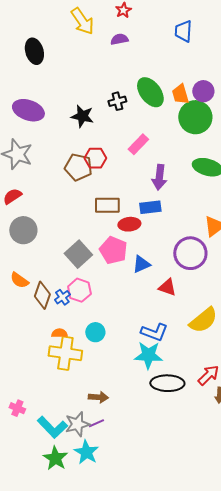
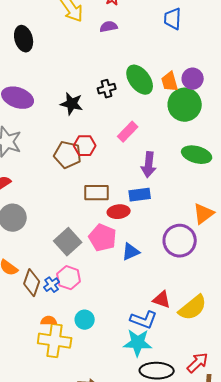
red triangle: (167, 287) -> (162, 300), moved

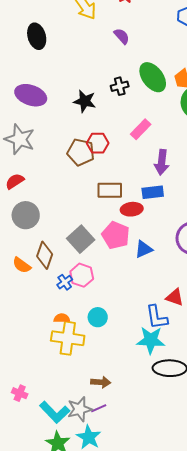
purple semicircle: (109, 27) -> (122, 36), moved, turned 60
brown diamond: (32, 283) -> (45, 255), moved
blue L-shape: (144, 320) -> (157, 317), turned 60

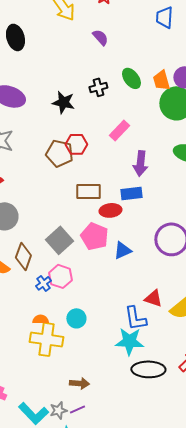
green ellipse: (153, 77) -> (131, 78), size x0.7
gray star: (80, 409) -> (58, 410), size x0.7

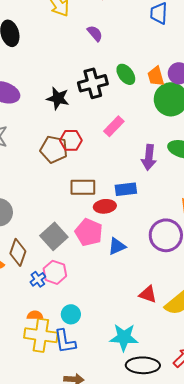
black cross: (98, 87) -> (93, 83), size x1.6
purple arrow: (140, 163) -> (149, 157), moved
blue L-shape: (135, 318) -> (65, 341), moved

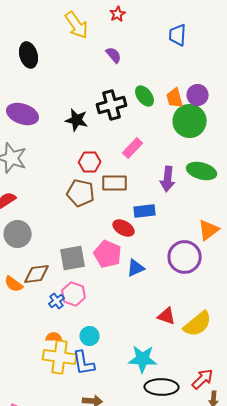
brown pentagon: (54, 149) -> (81, 193), moved
brown rectangle: (83, 187) -> (115, 183), moved
red ellipse: (105, 206) -> (124, 228), turned 35
gray square: (54, 236) -> (73, 258), turned 32
brown diamond: (18, 252) -> (37, 274), turned 64

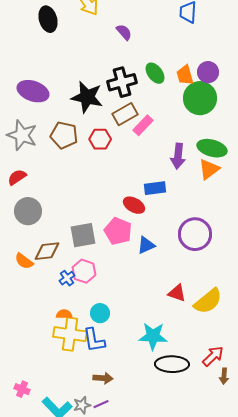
black ellipse: (29, 55) -> (48, 19), moved
black star: (77, 120) -> (87, 97), size x1.4
brown rectangle: (115, 183) -> (125, 114), moved, turned -30
brown pentagon: (81, 193) -> (64, 135), moved
orange triangle: (209, 230) -> (209, 169), moved

